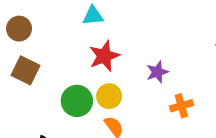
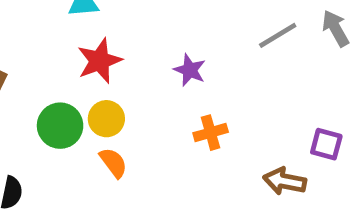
purple star: (157, 72) -> (190, 70), moved, turned -30

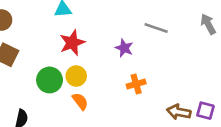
gray line: (278, 35) -> (156, 28), moved, turned 50
purple square: (326, 144) -> (205, 111), moved

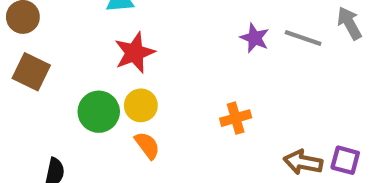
gray line: (156, 28) -> (303, 38), moved
purple star: (124, 48) -> (255, 38), moved

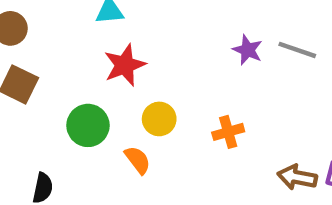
yellow circle: (141, 105) -> (159, 119), moved

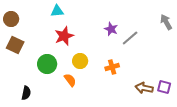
purple star: (248, 50) -> (111, 29), moved
gray line: (297, 50) -> (130, 38), moved, turned -60

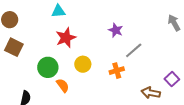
gray line: (130, 38) -> (134, 50), moved
orange semicircle: (70, 80) -> (63, 85), moved
purple square: (164, 87) -> (172, 79), moved, turned 32

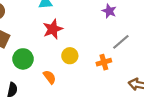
purple star: (116, 30) -> (109, 11), moved
green circle: (48, 67) -> (23, 59), moved

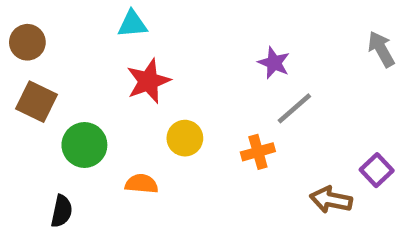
purple star: (109, 11) -> (274, 63), moved
orange semicircle: (50, 77) -> (142, 184), turned -48

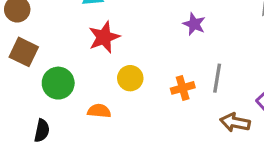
gray line: (294, 108) -> (217, 78), moved, turned -40

